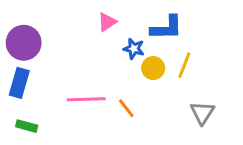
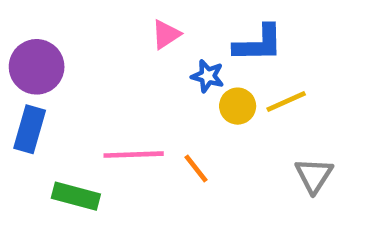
yellow line: (184, 65) -> (286, 101), turned 45
green rectangle: (27, 126) -> (76, 196), moved, size x1.4

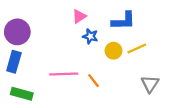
blue star: (208, 76) -> (90, 36), moved
green rectangle: (76, 196) -> (22, 94), moved

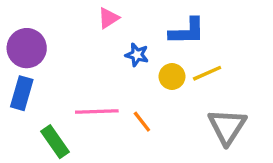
pink triangle: (79, 16) -> (109, 18), moved
gray triangle: (150, 84) -> (227, 127), size x1.4
green rectangle: (22, 94) -> (55, 142), moved, turned 40

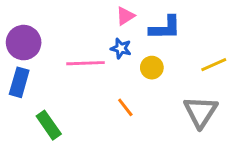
pink triangle: (109, 18) -> (125, 16), moved
yellow line: (207, 73) -> (214, 65), moved
pink line: (97, 112) -> (85, 63), moved

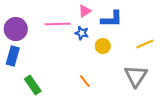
pink line: (85, 63) -> (58, 24), moved
orange line: (125, 107) -> (85, 81), moved

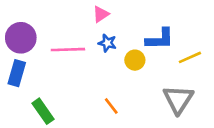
pink triangle: (85, 11) -> (101, 14), moved
blue L-shape: (112, 19) -> (160, 39), moved
pink line: (58, 24) -> (68, 50), moved

